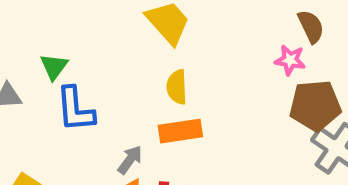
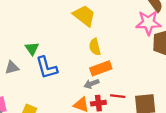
pink star: (290, 60) -> (148, 23), size x1.6
gray arrow: (130, 160) -> (91, 84), moved, turned -136

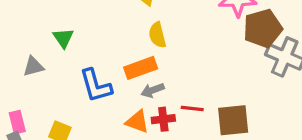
blue L-shape: (47, 68) -> (96, 86), moved
orange rectangle: (101, 68) -> (141, 68), moved

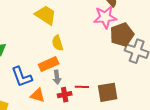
gray arrow: (153, 90) -> (57, 77), turned -72
orange triangle: (137, 122) -> (38, 95), moved

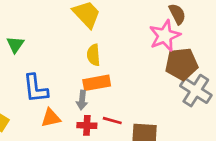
pink star: (105, 17) -> (165, 36), turned -30
orange rectangle: (49, 64) -> (97, 83), moved
orange triangle: (38, 95) -> (51, 118), turned -42

